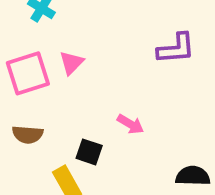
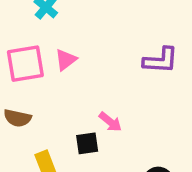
black square: (89, 152) -> (87, 143), moved, turned -35

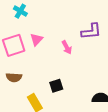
pink arrow: (110, 122) -> (67, 47), moved, turned 32

